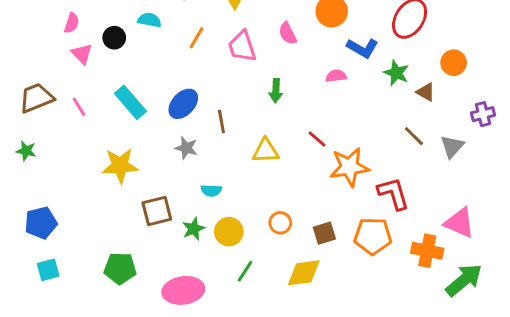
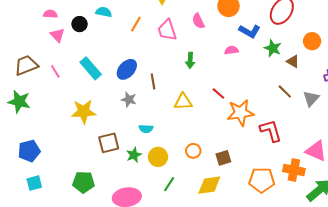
pink semicircle: (72, 23) -> (50, 14), turned -104
green star: (26, 151) -> (19, 102), size x1.6
orange pentagon: (373, 236) -> (262, 180), moved

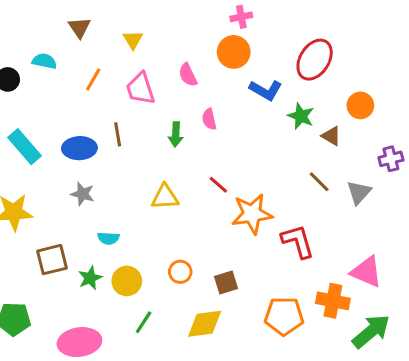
pink semicircle: (231, 50) -> (209, 119), moved, turned -96
blue ellipse: (127, 69) -> (79, 148), turned 45
brown line: (153, 81) -> (118, 134), moved

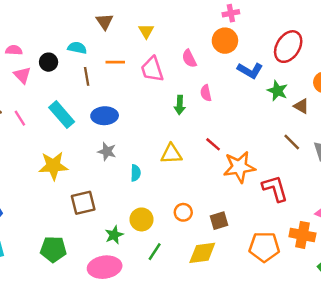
orange line: (93, 79) -> (115, 62), turned 60
brown line: (118, 134) -> (87, 76), moved
cyan semicircle: (108, 238) -> (136, 173), moved, turned -91
green star: (90, 278) -> (114, 235), moved

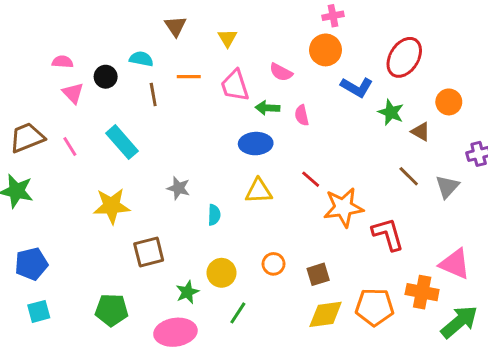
pink semicircle: (189, 58) -> (281, 72), turned -36
green arrow: (180, 105) -> (268, 108), moved, turned 90
blue ellipse: (105, 116) -> (256, 144), moved
yellow diamond: (202, 253) -> (326, 314), moved

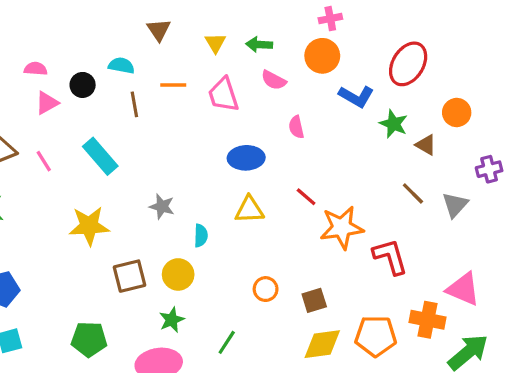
pink triangle: (73, 93) -> (47, 103), turned 45
green arrow: (268, 108) -> (259, 44), moved
yellow circle: (222, 273) -> (178, 274), moved

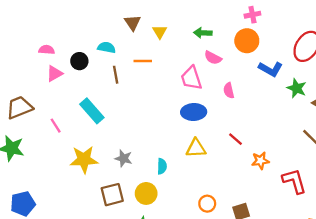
yellow triangle: (215, 43) -> (160, 32), moved
pink trapezoid: (223, 95) -> (191, 78), moved
pink line: (44, 161) -> (56, 126), moved
gray star: (162, 206) -> (123, 158), moved
orange star: (342, 227) -> (260, 161), size x0.6

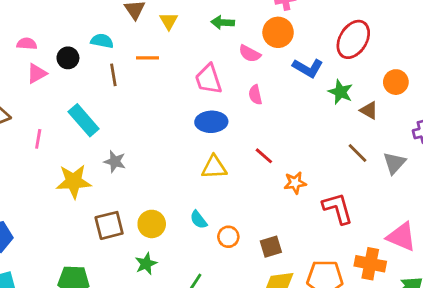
pink semicircle: (213, 58) -> (250, 54), moved
pink line: (56, 126) -> (38, 139), turned 42
gray star: (123, 158) -> (115, 162), moved
cyan semicircle: (162, 166) -> (199, 220), moved, turned 140

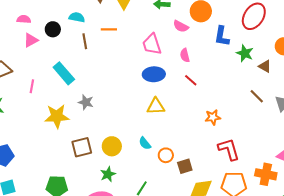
blue L-shape: (308, 68) -> (222, 36), turned 70
red line: (264, 156) -> (191, 80), moved
red L-shape: (338, 208) -> (229, 149), moved
brown square: (271, 247) -> (185, 166), moved

